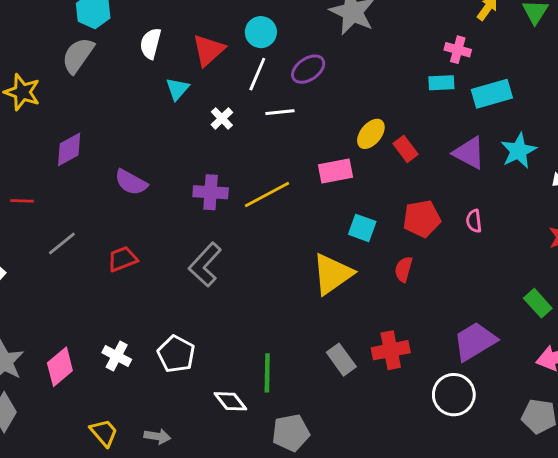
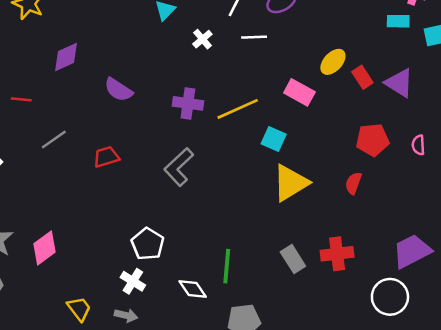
purple triangle: (469, 153) -> (399, 83), moved
pink rectangle: (336, 171) -> (299, 92), turned 36
cyan square: (362, 228) -> (274, 139), moved
white cross: (117, 356) -> (133, 281), moved

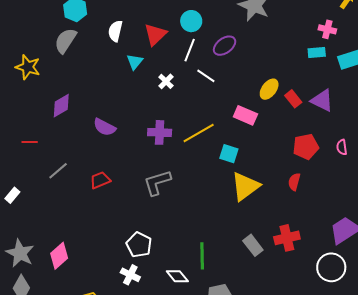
white line: (254, 37) -> (206, 76), turned 42
gray L-shape: (179, 167) -> (157, 182), turned 32

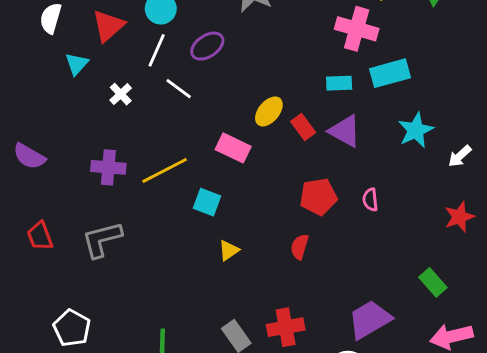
pink cross: (327, 29) -> (357, 29), size x1.6
cyan rectangle: (317, 53) -> (339, 83), moved
red trapezoid: (100, 180) -> (40, 236), moved, turned -90
yellow triangle: (245, 186) -> (229, 250), size x0.5

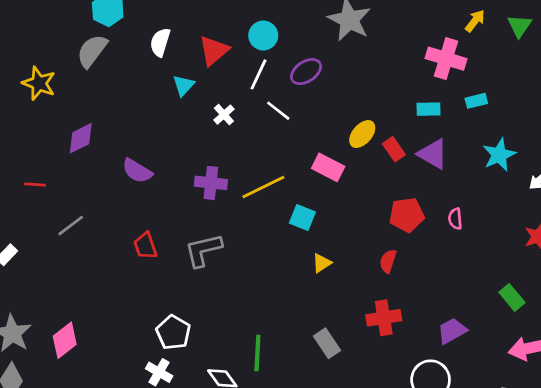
cyan rectangle: (390, 73) -> (476, 101), size x0.6
purple trapezoid: (370, 320) -> (452, 331), size x0.7
red cross: (286, 327) -> (384, 318), moved

